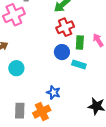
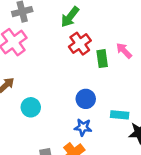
blue circle: (62, 52) -> (86, 99), moved
cyan rectangle: (79, 65) -> (120, 115), moved

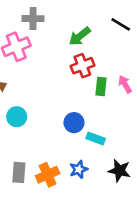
cyan rectangle: (120, 115) -> (96, 139), moved
blue star: (83, 127) -> (79, 169), moved, turned 30

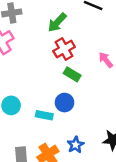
green rectangle: (101, 86) -> (72, 74), moved, turned -56
cyan rectangle: (96, 139) -> (44, 115), moved

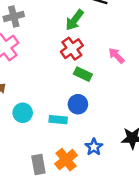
green arrow: (57, 22) -> (75, 20), moved

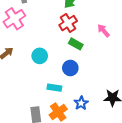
cyan circle: (23, 113) -> (40, 56), moved
cyan rectangle: (58, 120) -> (54, 88), moved

